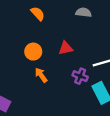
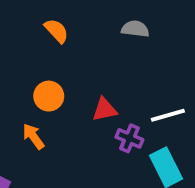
red triangle: (66, 48) -> (104, 110), moved
orange arrow: (41, 75) -> (33, 136), moved

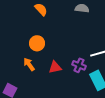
red triangle: (104, 110) -> (55, 67), moved

